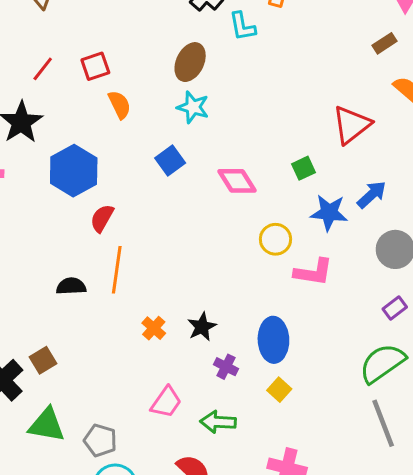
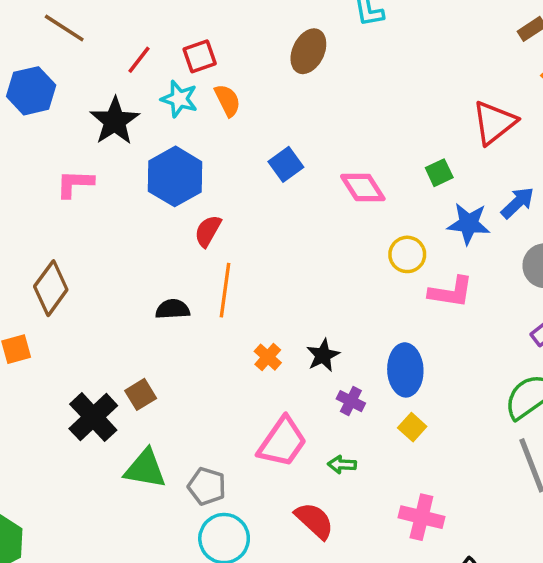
cyan star: (193, 107) -> (179, 99), moved
pink trapezoid: (166, 402) -> (282, 442), size x1.4
green arrow: (218, 422) -> (342, 465), size x0.7

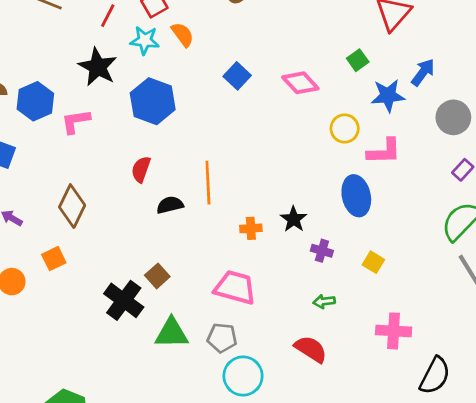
blue hexagon: (31, 91) -> (35, 101), moved
red semicircle: (208, 231) -> (141, 169), moved
orange cross: (268, 357) -> (251, 228), turned -35
blue ellipse: (405, 370) -> (356, 196), moved
pink trapezoid: (282, 442) -> (235, 287), moved, turned -99

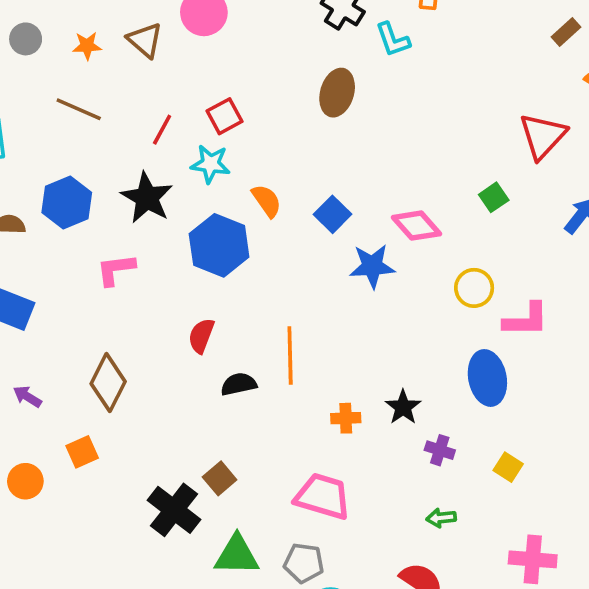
orange semicircle: (182, 35) -> (267, 201), moved
blue star: (388, 96) -> (372, 266), moved
blue hexagon: (35, 101) -> (67, 202), moved

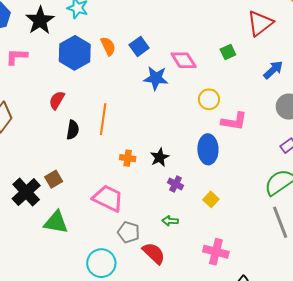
orange semicircle: (267, 201) -> (108, 46), moved
black semicircle: (239, 384) -> (73, 130), turned 102
gray pentagon: (304, 563) -> (129, 232), moved

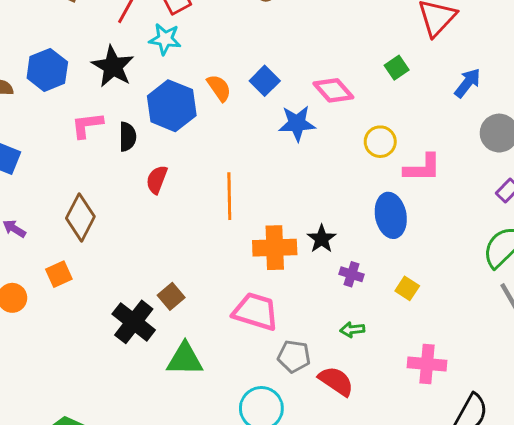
black semicircle: (73, 130) -> (127, 137), moved
orange cross: (128, 158) -> (275, 248), size x1.8

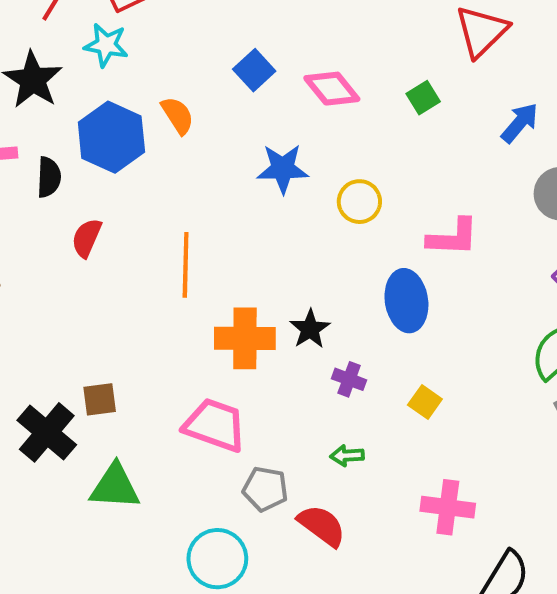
blue square: (265, 81) -> (254, 70), moved
pink diamond: (333, 90) -> (332, 89), moved
yellow circle: (380, 142) -> (359, 202), moved
brown square: (171, 296) -> (100, 399), turned 30

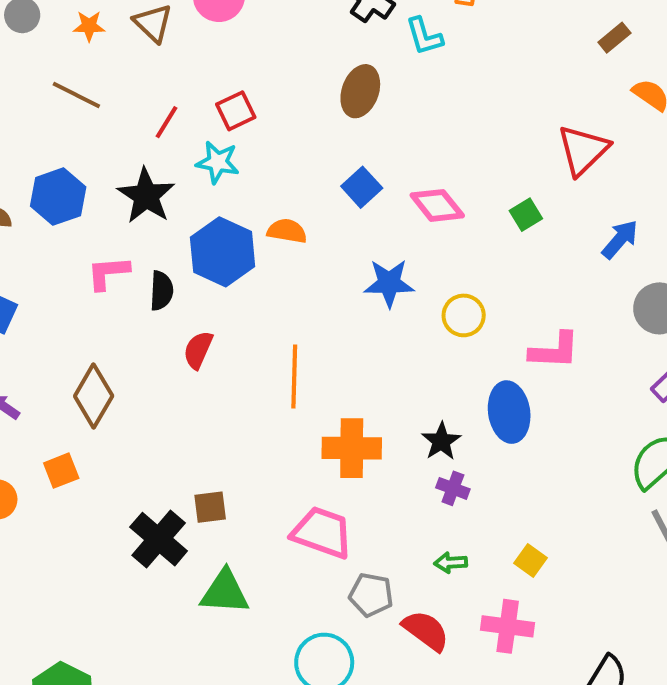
orange semicircle: (178, 115) -> (287, 231), turned -48
black star: (310, 329) -> (441, 441), moved
yellow square: (425, 402) -> (531, 561), moved
pink cross: (448, 507) -> (508, 626), moved

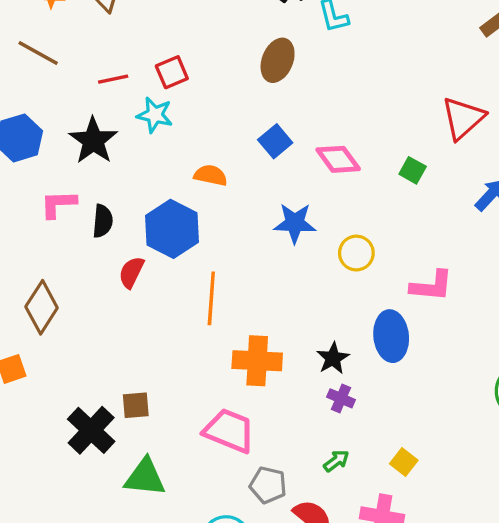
red line: (167, 122) -> (113, 79), turned 44
green square: (526, 215) -> (413, 170), turned -32
blue hexagon: (223, 252) -> (172, 229), moved
green arrow: (451, 563) -> (336, 461), turned 144

